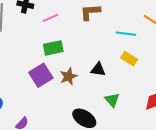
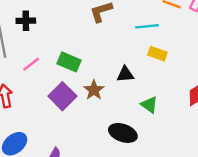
pink line: (51, 18) -> (31, 64), moved
green rectangle: (53, 48) -> (69, 62), turned 48

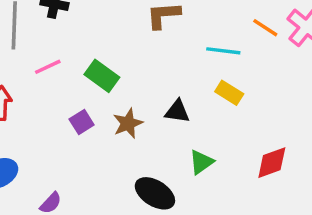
purple square: (62, 96) -> (82, 122), size x0.6
green triangle: (149, 105) -> (201, 162), turned 36

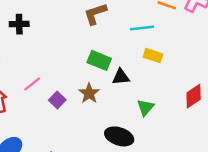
pink line: (48, 67) -> (32, 84), moved
green rectangle: (102, 76) -> (99, 60), moved

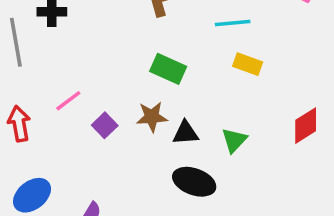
black triangle: (121, 77) -> (185, 133), moved
brown star: (89, 93) -> (152, 117), turned 30

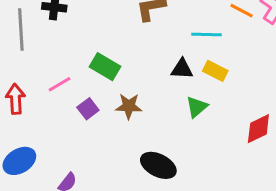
green rectangle: (168, 69) -> (105, 67), moved
black triangle: (185, 133) -> (182, 69), moved
green triangle: (234, 140) -> (197, 107), moved

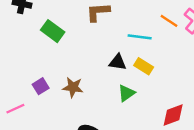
green rectangle: (105, 67) -> (53, 31), moved
pink line: (59, 84) -> (15, 109), moved

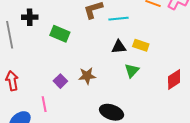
cyan line: (140, 37) -> (118, 19), moved
pink line: (15, 109) -> (44, 104), turned -63

